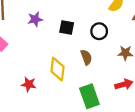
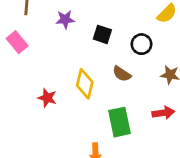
brown semicircle: (86, 57) -> (122, 74), turned 136

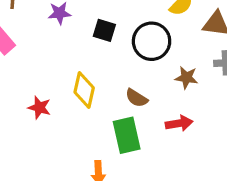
black circle: (141, 44) -> (152, 41), size x1.5
brown semicircle: (122, 74) -> (137, 98), moved

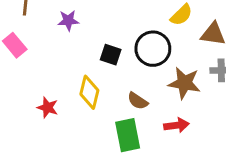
black square: (104, 30) -> (111, 55), moved
brown star: (186, 78) -> (184, 83), size x1.5

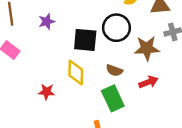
black square: (111, 55) -> (85, 40), size x1.5

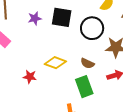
black square: (85, 40) -> (62, 17), moved
yellow diamond: (76, 73) -> (55, 63), turned -75

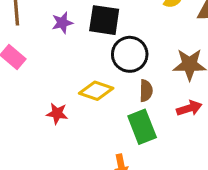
black circle: (92, 28) -> (130, 54), moved
brown semicircle: (87, 63) -> (146, 91), turned -112

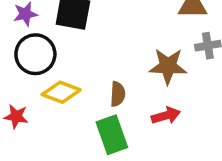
black circle: (130, 54) -> (35, 54), moved

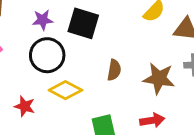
brown semicircle: (118, 94) -> (114, 70), moved

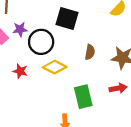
purple star: (43, 20) -> (20, 29), moved
red star: (25, 106) -> (20, 71), moved

